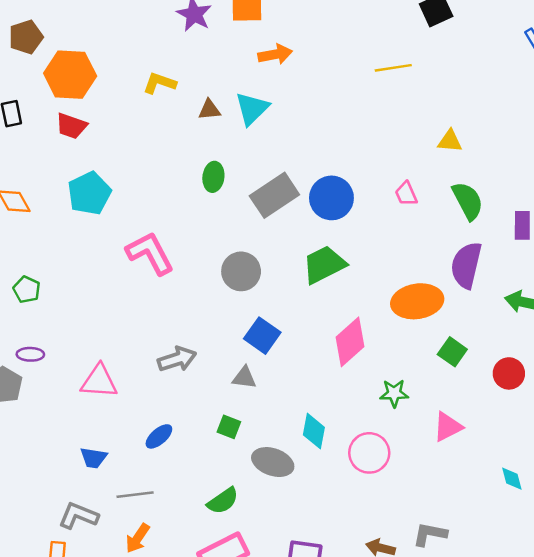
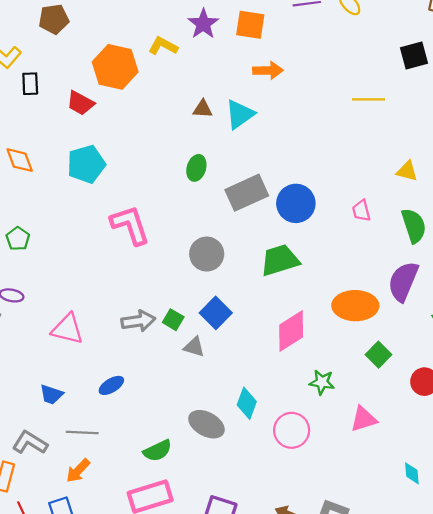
orange hexagon: (70, 75) -> (115, 67), moved
yellow L-shape: (160, 83) -> (163, 46), moved
green square: (229, 427) -> (173, 320), moved

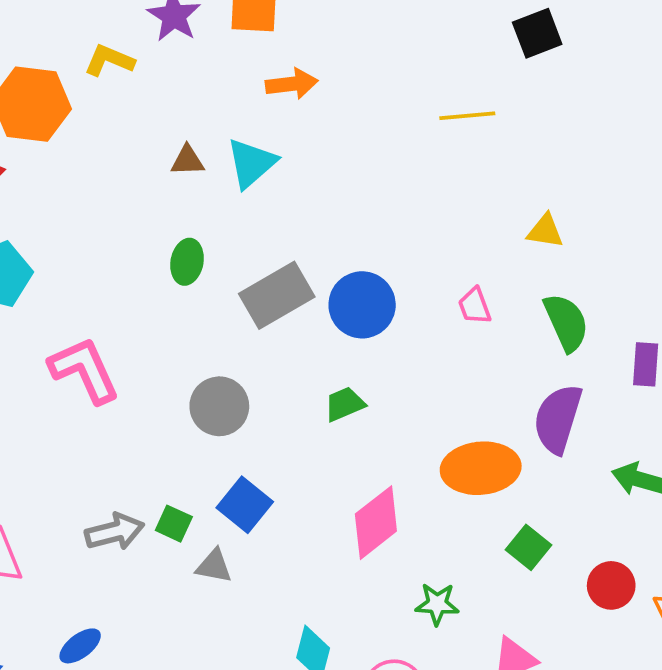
green trapezoid: (280, 260) -> (345, 404), size x0.6

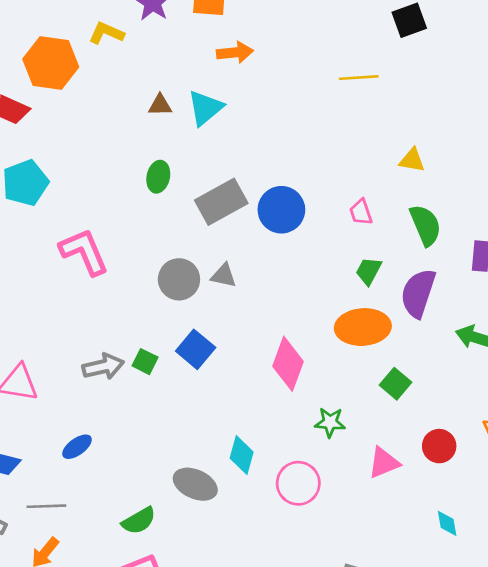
green trapezoid: (345, 404) -> (369, 271), moved, turned -40
pink diamond: (376, 523) -> (288, 364), turned -33
gray triangle: (214, 566) -> (224, 276), moved
red circle: (611, 585) -> (439, 446), moved

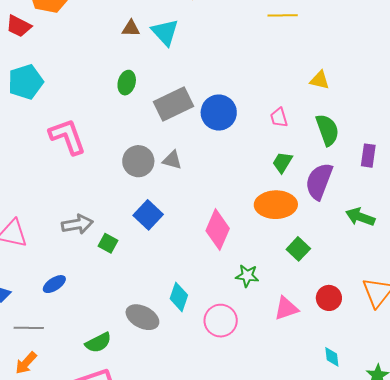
cyan triangle: (205, 108) -> (165, 32), turned -36
green square: (145, 362) -> (108, 243), moved

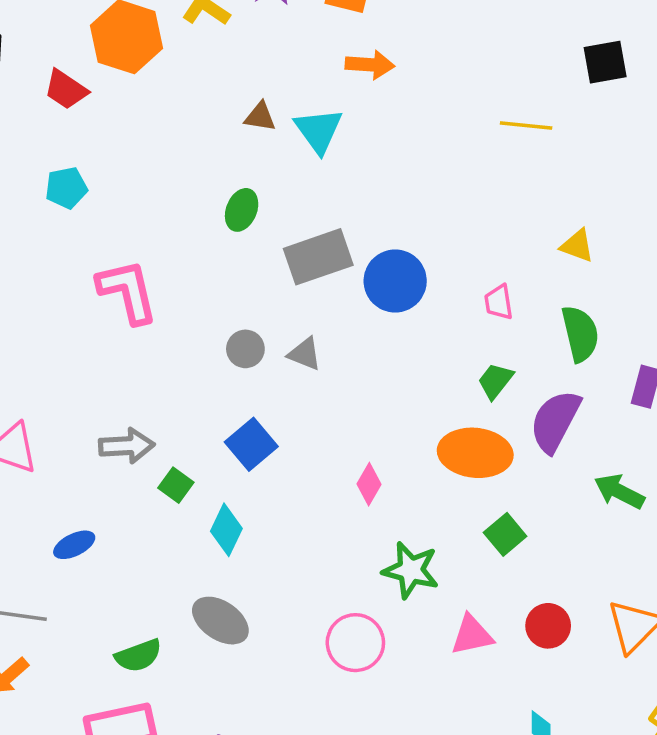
cyan pentagon: (26, 82) -> (66, 188), size x0.7
gray circle: (138, 161) -> (245, 349), size x0.7
pink diamond: (218, 230) -> (369, 484), size x0.6
green star: (247, 276) -> (411, 570), size x1.4
cyan diamond: (179, 297) -> (226, 530), moved

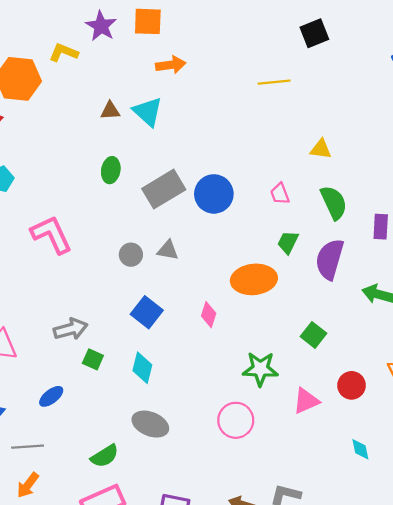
orange ellipse: (475, 453) -> (254, 279), moved
pink diamond: (369, 484) -> (209, 315), moved
green square: (176, 485) -> (93, 359), moved

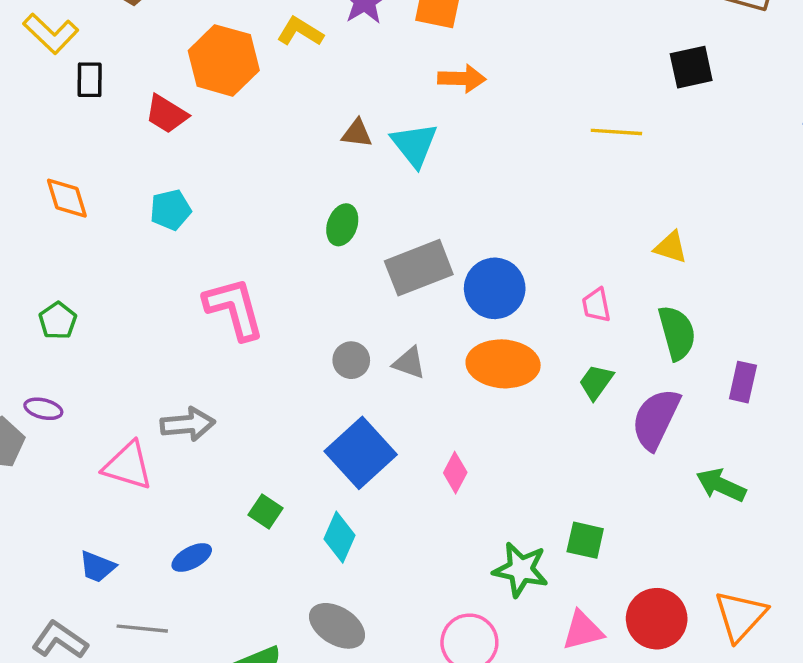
orange ellipse: (254, 279) -> (503, 364), moved
blue square: (147, 312) -> (361, 453), size x1.4
gray arrow: (71, 329) -> (188, 424), moved
green square: (313, 335) -> (585, 540), moved, turned -35
red circle: (352, 385) -> (657, 619), size x1.4

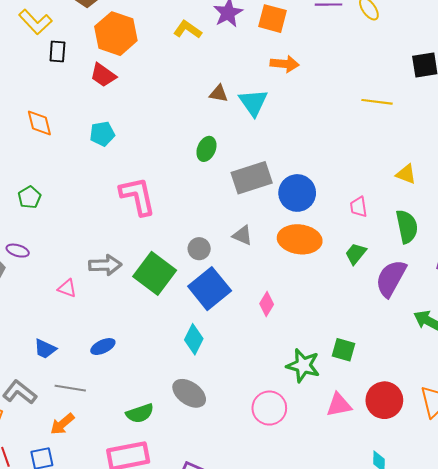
orange hexagon: (224, 60) -> (116, 34), moved
gray circle: (351, 360) -> (199, 249), moved
pink triangle: (128, 466) -> (67, 288), size x0.6
green square: (266, 511) -> (155, 273), moved, size x2.0

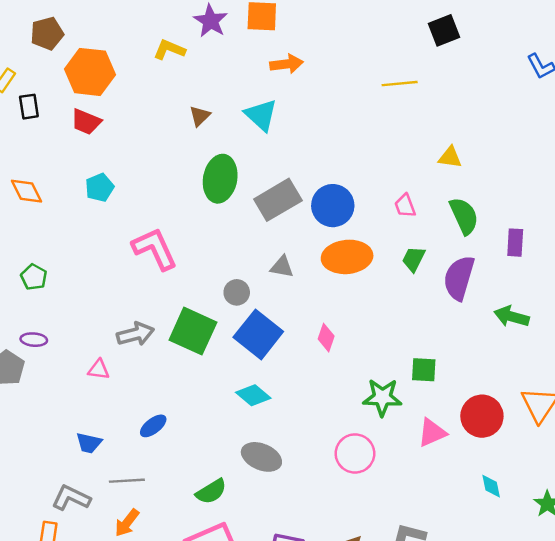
brown triangle: (219, 94) -> (200, 116), moved, turned -42
green ellipse: (206, 149) -> (220, 179), size x1.6
cyan diamond: (194, 339) -> (253, 395), turned -64

